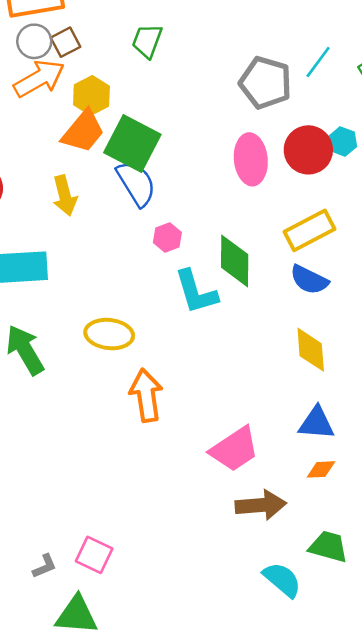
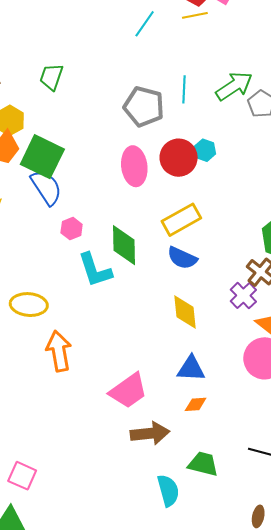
cyan line: (318, 62) -> (184, 89), turned -32
cyan semicircle: (282, 580) -> (168, 491), turned 36

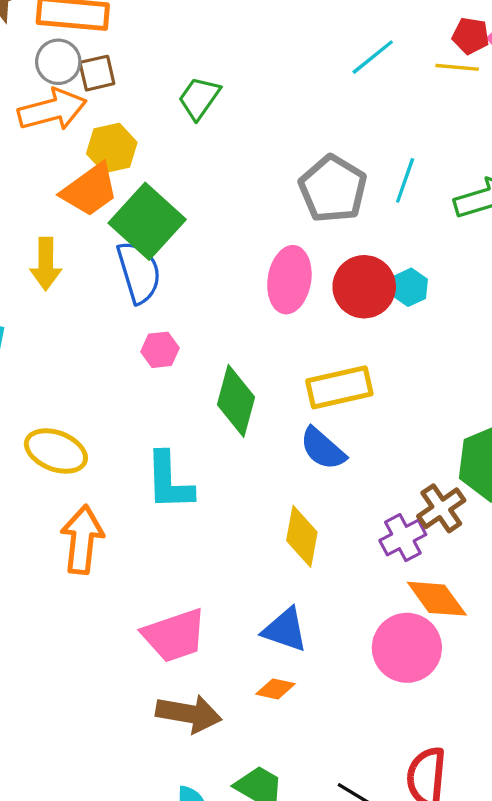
cyan L-shape: (95, 270) -> (169, 481), moved

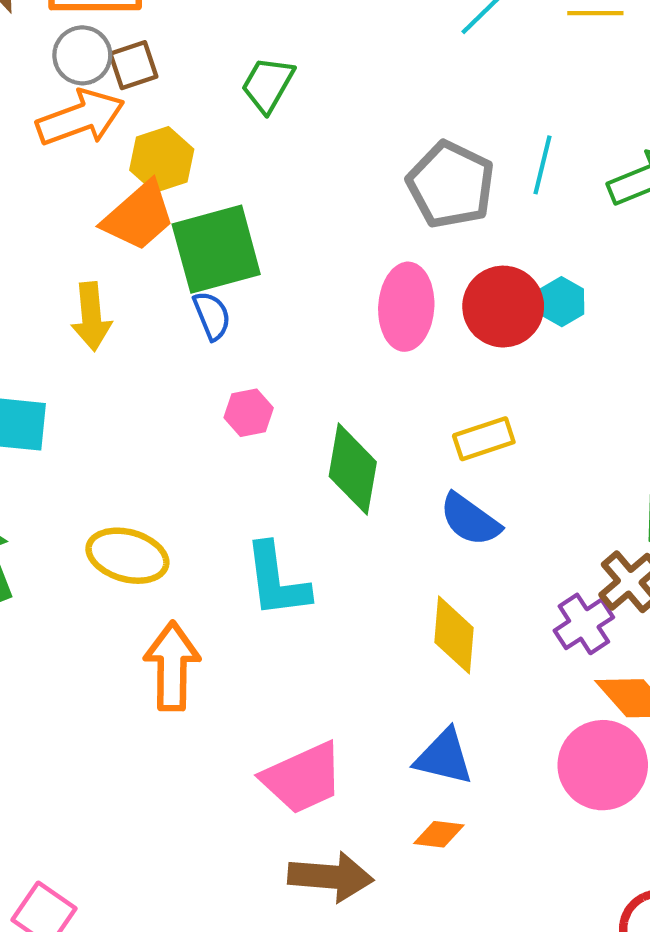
green square: (147, 221) -> (216, 249), turned 38
blue semicircle: (139, 272) -> (212, 316), size x0.6
yellow rectangle: (339, 387) -> (484, 439), size x0.7

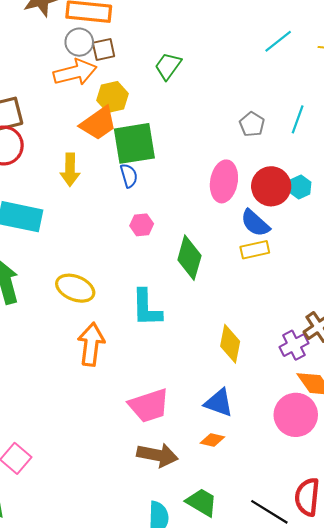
gray pentagon: (451, 185) -> (252, 124), size x0.6
blue semicircle: (470, 520) -> (255, 223), moved

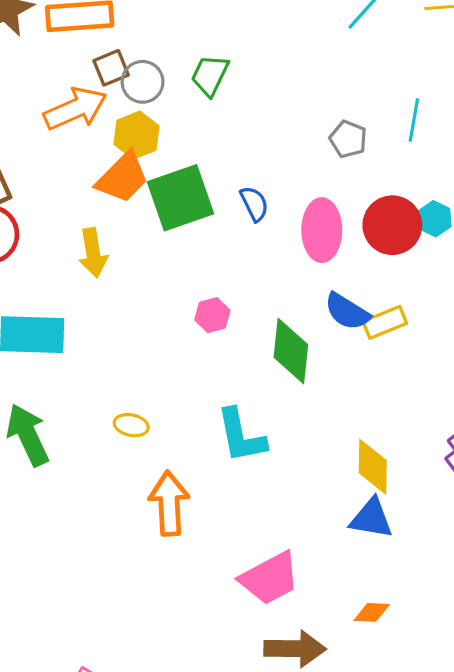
gray circle: (79, 42) -> (143, 82), moved
blue semicircle: (129, 176) -> (254, 204), moved
blue semicircle: (255, 223) -> (347, 312), moved
yellow ellipse: (75, 288) -> (131, 425), size x0.6
blue triangle: (219, 403) -> (371, 518), moved

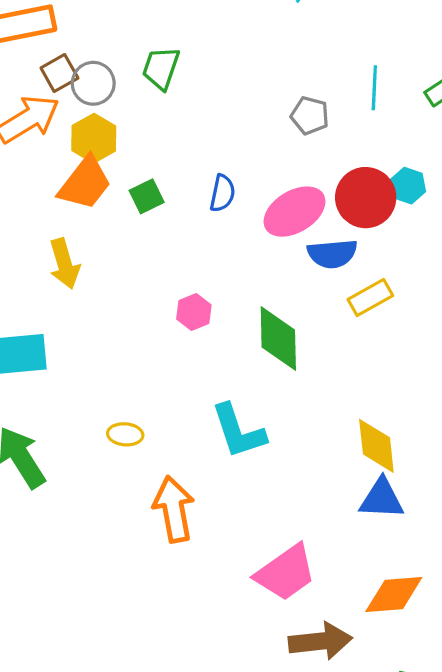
green square: (181, 198) -> (147, 196), size x0.5
blue semicircle: (254, 204) -> (222, 193), turned 45
pink ellipse: (322, 230) -> (295, 212), turned 66
blue semicircle: (347, 312) -> (332, 254), moved, turned -30
orange diamond: (372, 612) -> (394, 595), size x1.6

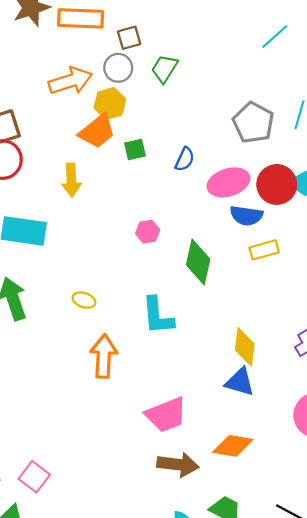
brown square: (59, 73) -> (129, 38), moved
gray pentagon: (310, 116) -> (253, 123), size x1.6

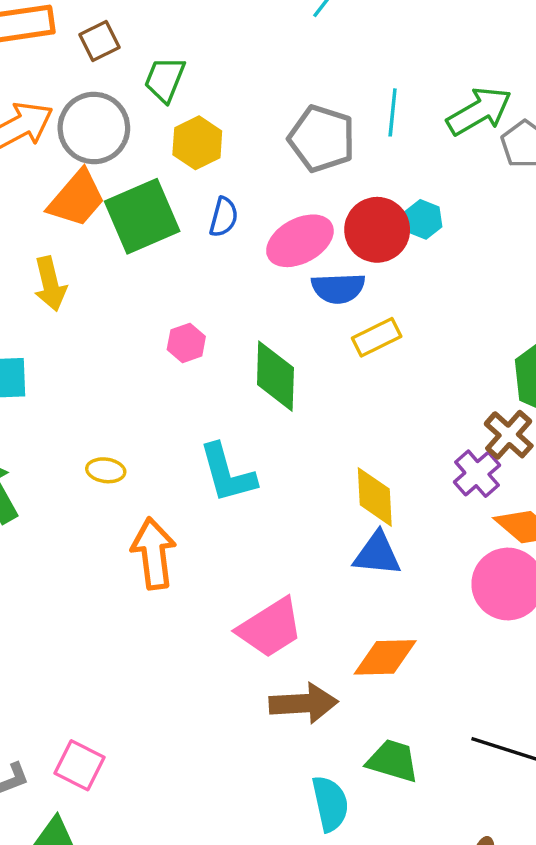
gray circle: (118, 68) -> (94, 128), moved, size x1.5
yellow hexagon: (110, 104) -> (197, 143), moved
green square: (135, 149) -> (142, 216), size x2.0

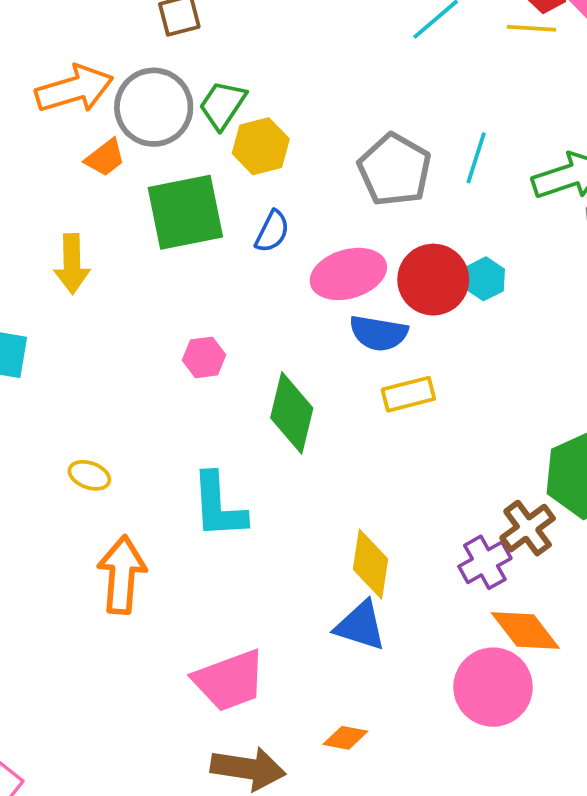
green trapezoid: (165, 79) -> (223, 105), moved
orange trapezoid: (77, 199) -> (105, 158), moved, size x0.6
orange diamond: (385, 657) -> (345, 738), size x0.6

